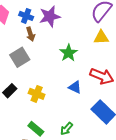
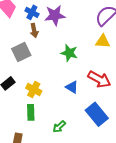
green star: (69, 53) -> (69, 53), turned -30
green rectangle: (36, 129) -> (31, 112), moved, turned 42

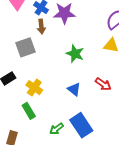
red arrow: (99, 79) -> (103, 84), size x0.7
green rectangle: (31, 112) -> (29, 111), turned -35
blue rectangle: (97, 114) -> (81, 125), moved

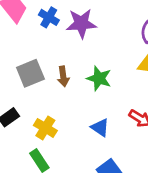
brown arrow: (41, 27) -> (63, 76), moved

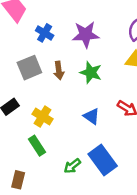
blue cross: (49, 17) -> (45, 33), moved
purple star: (81, 23) -> (86, 35), moved

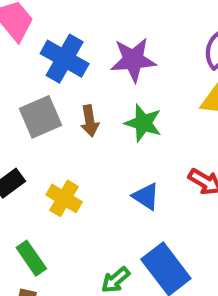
blue cross: (45, 33) -> (65, 59), size x1.5
green rectangle: (37, 146) -> (31, 258), moved

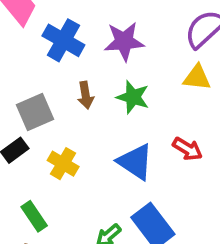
gray square: (40, 117) -> (35, 112), moved
blue triangle: (146, 196) -> (135, 162), size x1.5

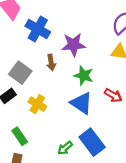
purple star: (124, 41) -> (73, 45), moved
green star: (133, 97) -> (84, 76), moved
gray square: (35, 112) -> (20, 73), turned -30

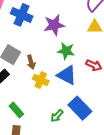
brown arrow: (51, 62) -> (31, 62), moved
yellow cross: (37, 104) -> (41, 80), moved

